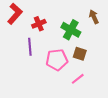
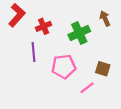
green cross: (71, 30) -> (79, 33), turned 36
brown square: (80, 54) -> (103, 69), moved

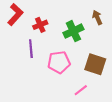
brown square: (103, 69) -> (95, 64), size x1.5
pink line: (87, 88) -> (81, 90), moved

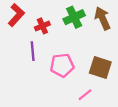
brown arrow: (97, 18) -> (103, 18), size x1.5
green cross: (73, 31) -> (74, 17), moved

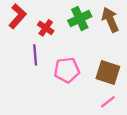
red cross: (42, 26) -> (46, 28), turned -32
pink line: (85, 95) -> (108, 102), moved

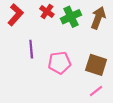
brown arrow: (110, 20) -> (98, 18), turned 45
red cross: (46, 28) -> (47, 12), moved

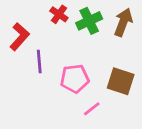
red L-shape: (15, 15) -> (20, 37), moved
pink line: (96, 91) -> (92, 109), moved

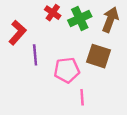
brown square: (121, 81) -> (99, 56), moved
pink line: (92, 109) -> (82, 97), turned -56

